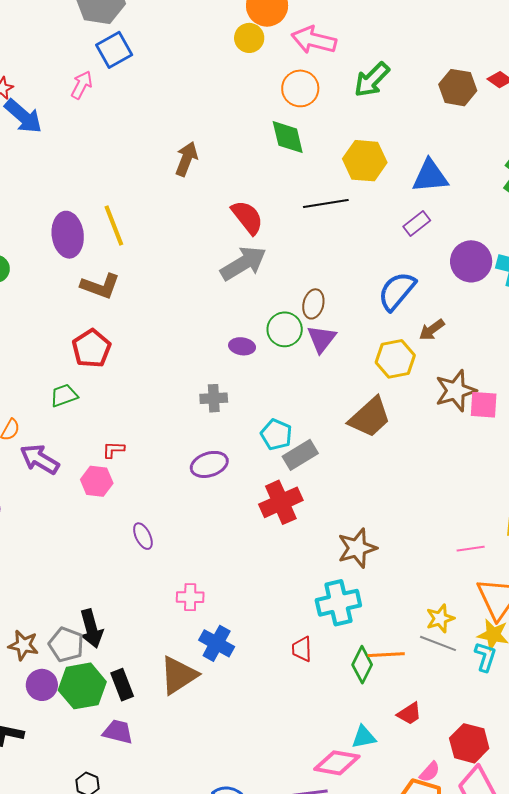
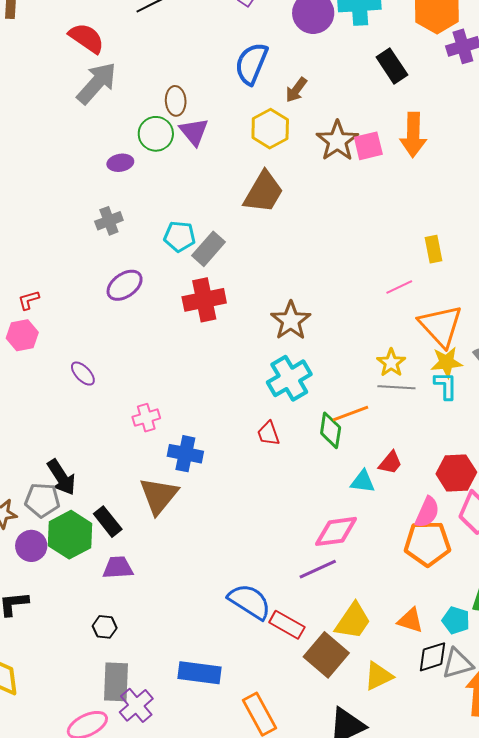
red cross: (281, 502) -> (204, 300), turned 30
cyan triangle: (364, 737) -> (363, 482), moved, turned 36
pink semicircle: (430, 772) -> (427, 512), size x1.4

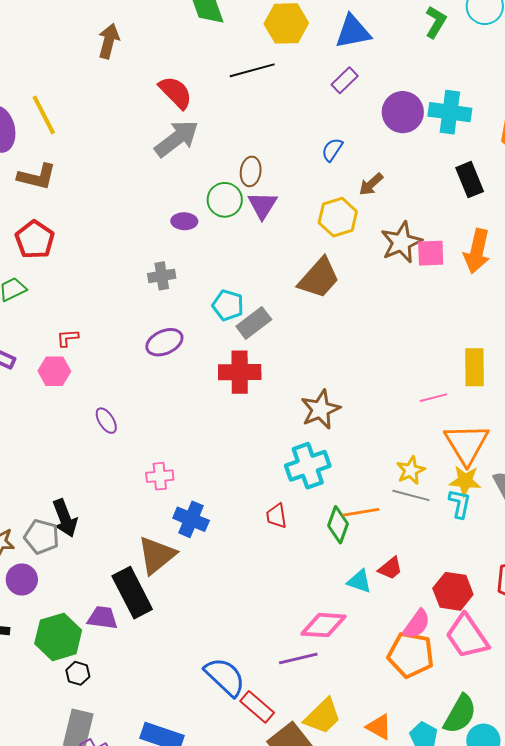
blue semicircle: (251, 64) -> (332, 150), size x0.6
yellow rectangle: (434, 249) -> (474, 367), size x1.4
black rectangle: (108, 522) -> (132, 593), moved, size x1.6
green hexagon: (70, 535) -> (58, 637), moved

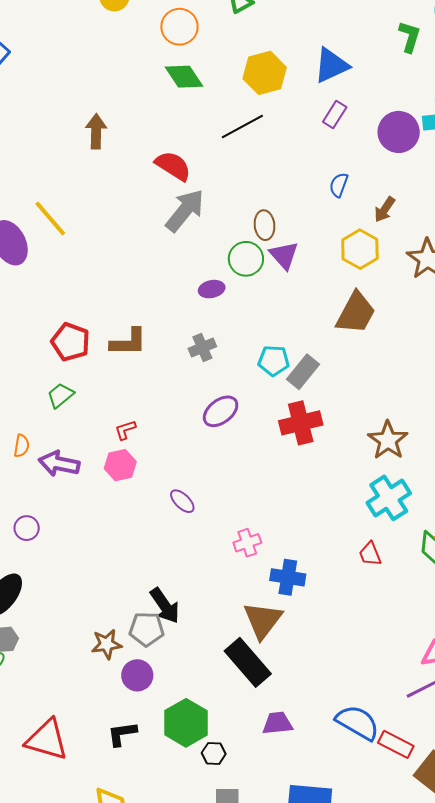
brown L-shape: (37, 177) -> (128, 342), moved
purple trapezoid: (103, 618) -> (277, 723), moved

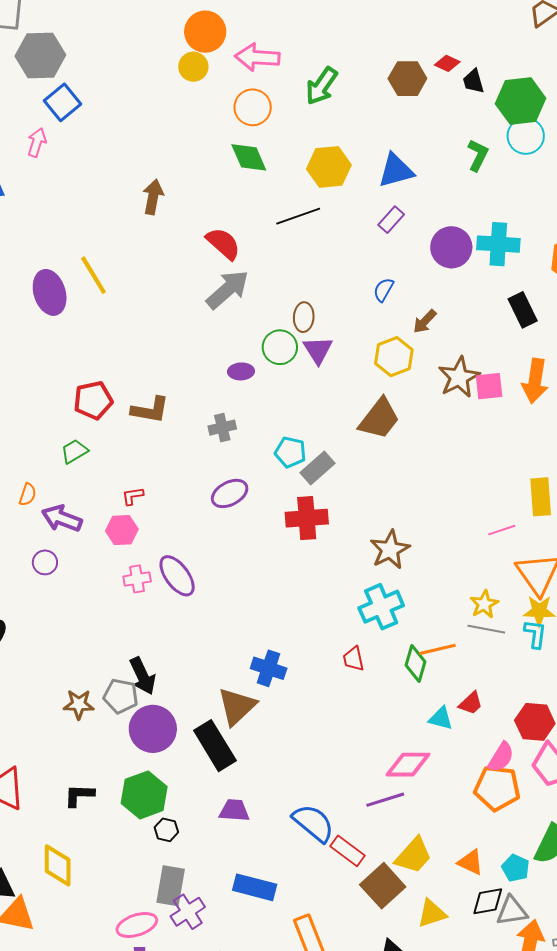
red pentagon: (71, 342) -> (93, 400), turned 30
purple ellipse: (182, 501) -> (177, 576), size x1.6
purple circle: (27, 528) -> (45, 562), moved
pink cross: (247, 543) -> (137, 579), moved
purple circle: (137, 675) -> (153, 729), moved, size x1.5

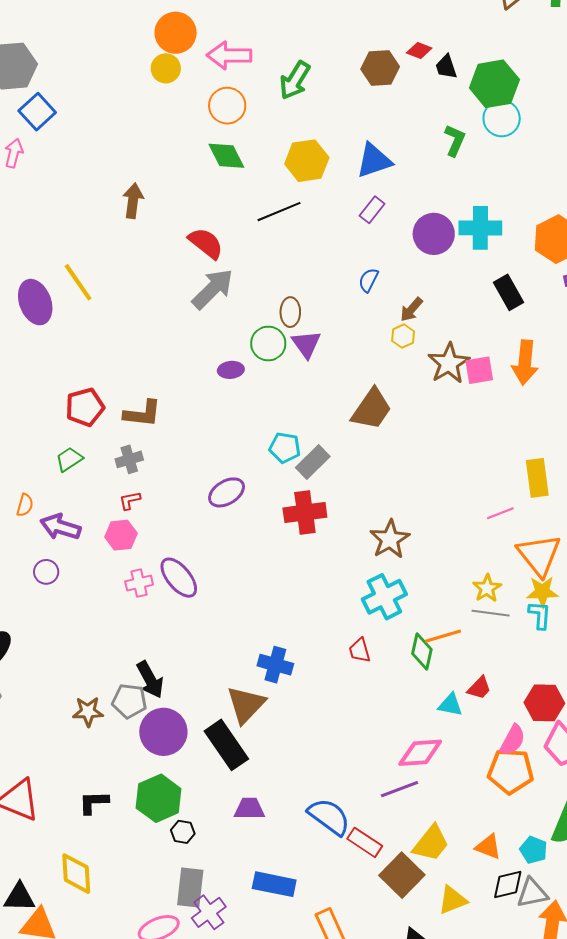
yellow hexagon: (394, 357) -> (403, 336), moved, size x0.6
gray cross: (222, 428) -> (129, 459), moved

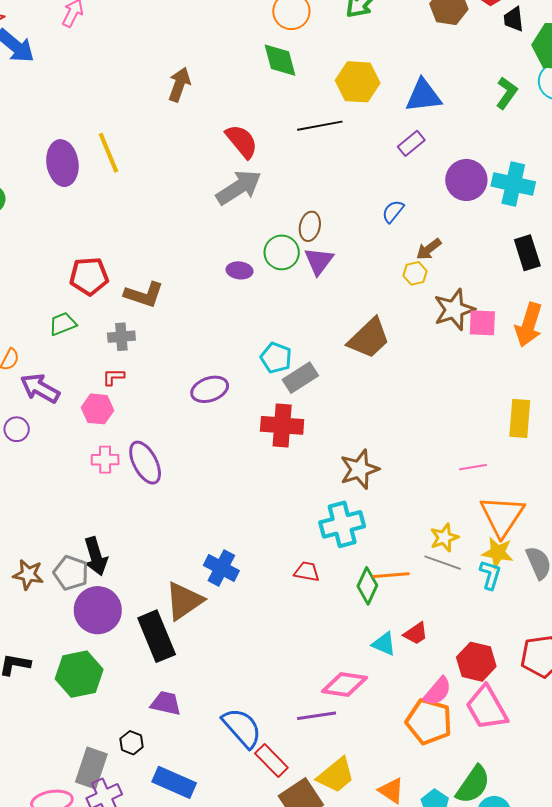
yellow rectangle: (537, 478) -> (520, 418), moved
red trapezoid: (360, 650) -> (307, 572), turned 104
black hexagon: (183, 832) -> (132, 743), moved

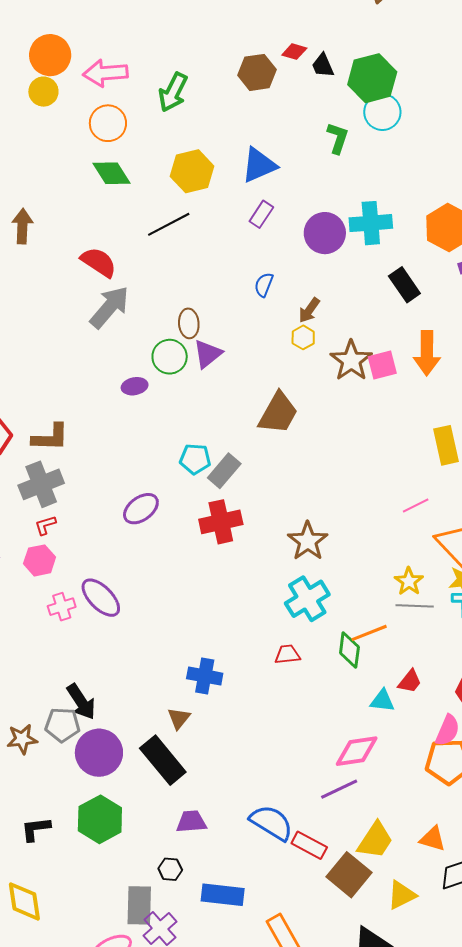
purple triangle: (319, 261) -> (208, 354), turned 32
gray cross: (121, 337) -> (41, 484), size x1.6
brown triangle: (184, 601) -> (179, 718), size x0.6

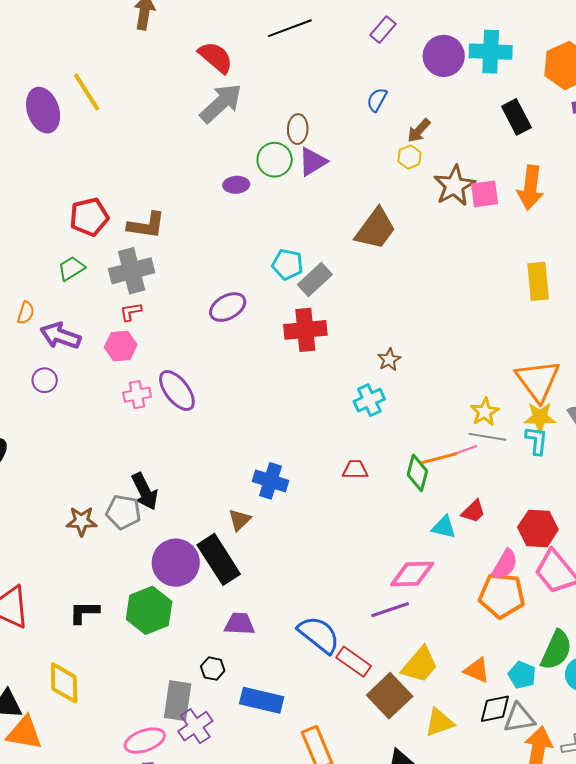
pink line: (416, 506) -> (464, 451), moved
brown star: (308, 541) -> (389, 360), size x0.6
cyan cross: (307, 599) -> (369, 400), moved, size x0.7
purple circle: (99, 753) -> (176, 563), moved

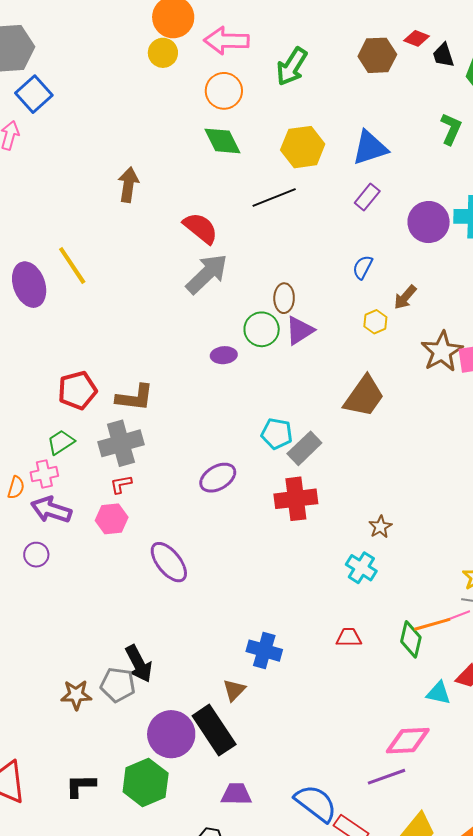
yellow hexagon: (410, 157) -> (375, 322), moved
pink cross: (137, 395) -> (44, 474), moved
cyan cross: (369, 400) -> (361, 568), turned -32

